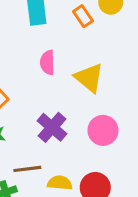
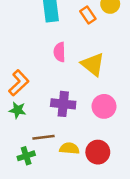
purple cross: (52, 127) -> (63, 104), turned -35

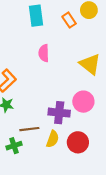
yellow triangle: (93, 64) -> (90, 64), moved
purple cross: (63, 104) -> (59, 113), moved
yellow semicircle: (69, 148) -> (53, 139), turned 105

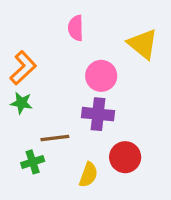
pink circle: (83, 102) -> (101, 76), moved
yellow semicircle: (53, 139) -> (88, 175), moved

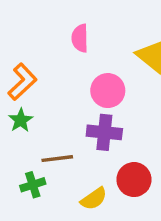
green star: (21, 103) -> (21, 120), turned 30
yellow semicircle: (88, 175) -> (94, 199), turned 35

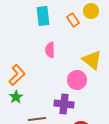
pink circle: (108, 91) -> (77, 80), moved

